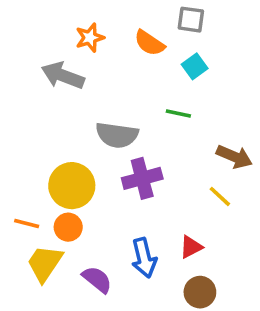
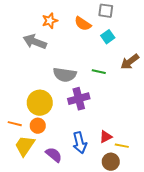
green line: (178, 113) -> (99, 72), moved
brown arrow: (234, 157) -> (130, 62), moved, turned 120
yellow line: (220, 196) -> (122, 146), moved, turned -32

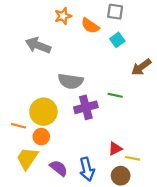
orange star: (50, 21) -> (63, 16), moved
green line: (99, 72) -> (115, 95), moved
orange line: (15, 124) -> (18, 126), moved
blue arrow: (80, 143) -> (87, 169), moved

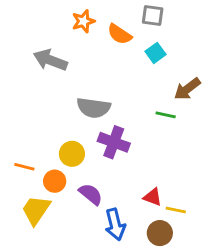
green line: (115, 95) -> (166, 115), moved
purple cross: (86, 107) -> (114, 142), turned 35
yellow circle: (43, 112) -> (72, 154), moved, size x0.7
red triangle: (115, 149) -> (153, 197), turned 48
purple semicircle: (59, 168) -> (91, 194), moved

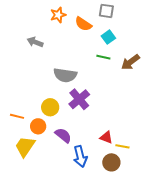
gray arrow: (50, 60) -> (35, 42), size x0.7
green line: (166, 115) -> (103, 57), moved
purple cross: (114, 142) -> (79, 99), turned 30

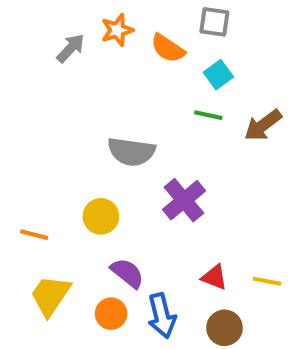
gray arrow: (35, 42) -> (71, 48), moved, turned 112
purple cross: (79, 99) -> (184, 200), moved
orange circle: (38, 126) -> (111, 314), moved
yellow line: (122, 146) -> (267, 281), moved

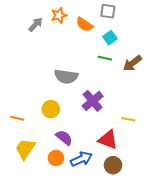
red triangle: (214, 277) -> (108, 140), size x1.5
yellow line: (267, 281) -> (128, 119), moved
blue arrow: (162, 316) -> (81, 159), turned -100

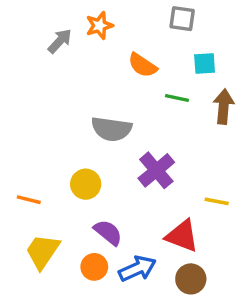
orange semicircle: (84, 24) -> (143, 65), moved
cyan square: (110, 38) -> (205, 63), moved, turned 32
brown arrow: (132, 63) -> (224, 107), turned 132

